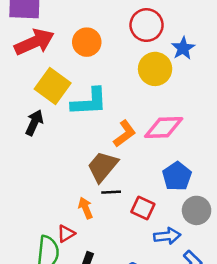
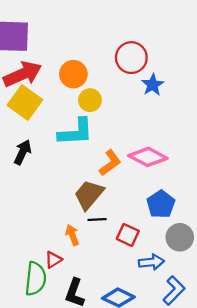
blue star: (183, 48) -> (153, 85), moved
yellow circle: (155, 69) -> (90, 100), moved, size x0.7
yellow square: (53, 86) -> (25, 103), moved
pink diamond: (164, 127) -> (148, 157), turned 30

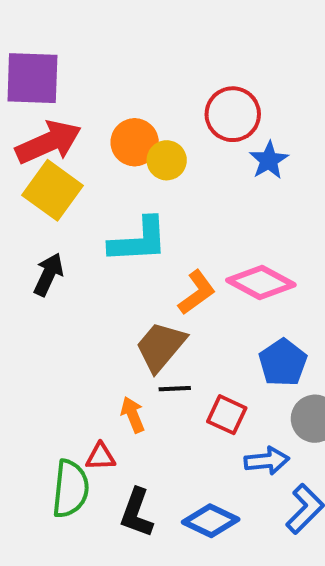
yellow circle: (90, 100) -> (167, 160), moved
red triangle: (53, 260) -> (101, 457), turned 30

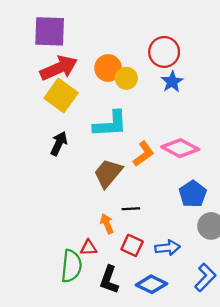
blue star: (269, 160) -> (172, 82), moved
brown trapezoid: (161, 347) -> (108, 173), moved
red square: (227, 415) -> (132, 245), moved
blue arrow: (267, 461) -> (168, 248), moved

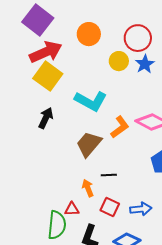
purple square: (50, 31) -> (38, 20), turned 36
orange circle: (108, 68) -> (89, 34), moved
yellow circle: (126, 78) -> (119, 61), moved
cyan L-shape: (110, 124) -> (91, 101), turned 32

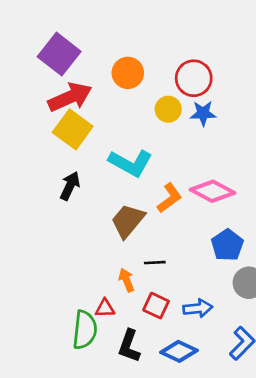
blue star: (145, 64) -> (203, 113), turned 30

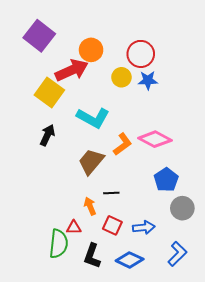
red arrow: (70, 97) -> (72, 70), moved

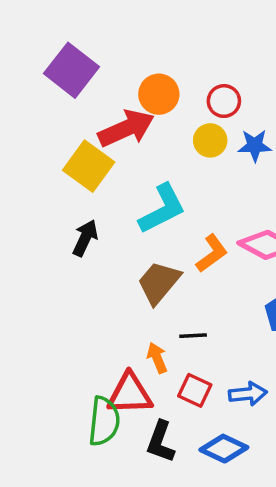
red circle: (141, 54) -> (224, 101), moved, size x0.7
cyan L-shape: (93, 118) -> (162, 209), turned -56
red triangle: (74, 227) -> (130, 394), size x1.8

